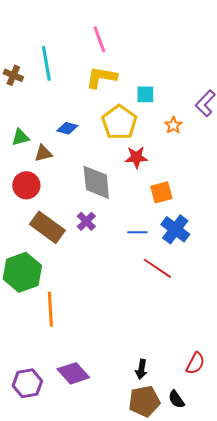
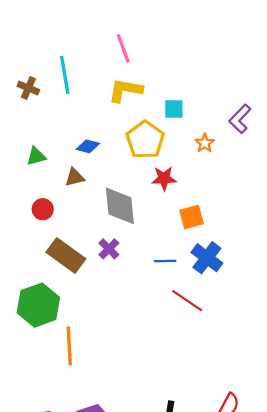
brown triangle: (43, 153) -> (75, 177), moved
red circle: (26, 185) -> (43, 209), size x0.7

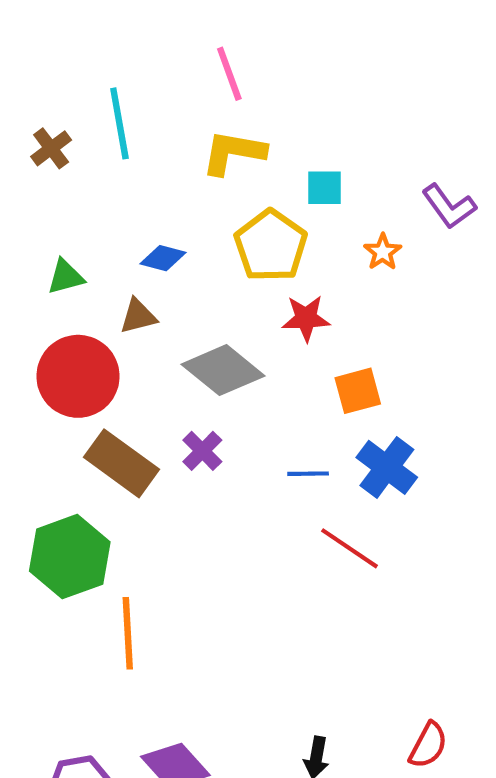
brown cross: (28, 88) -> (51, 148), turned 30
purple L-shape: (240, 119) -> (449, 206), turned -80
gray diamond: (120, 206) -> (223, 370), turned -45
red circle: (43, 209) -> (78, 376), size x2.0

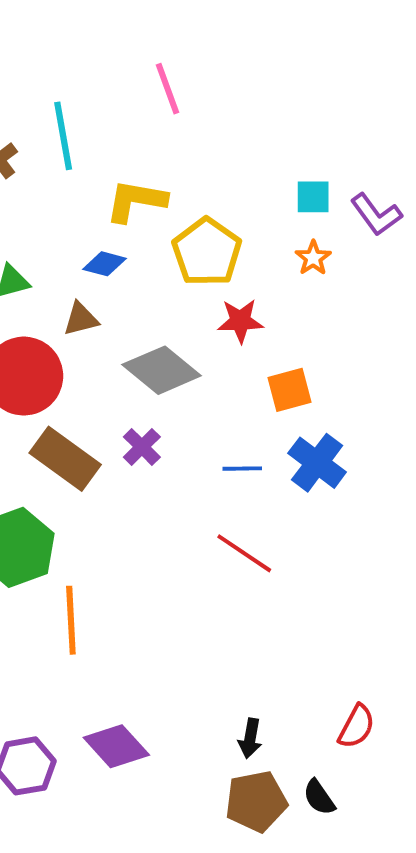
yellow L-shape: (233, 152) -> (136, 201), moved
cyan square: (325, 188) -> (313, 197), moved
red line: (349, 548) -> (244, 553), moved

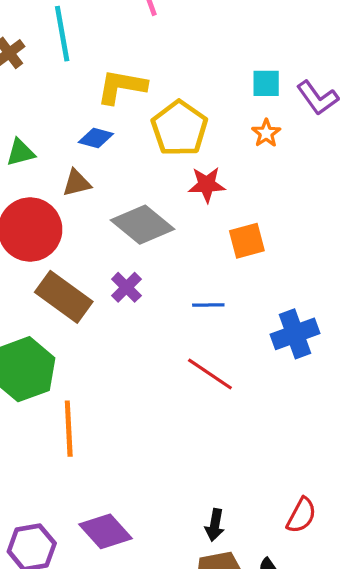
blue cross: (317, 463) -> (295, 334), moved, turned 33

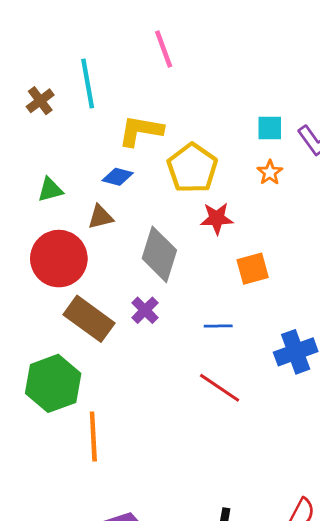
gray diamond: (142, 225) -> (159, 254), turned 68

